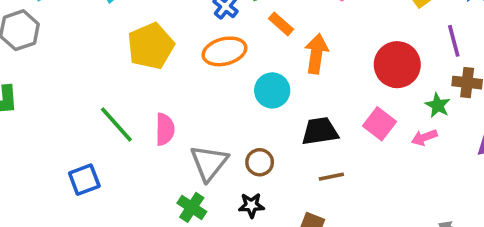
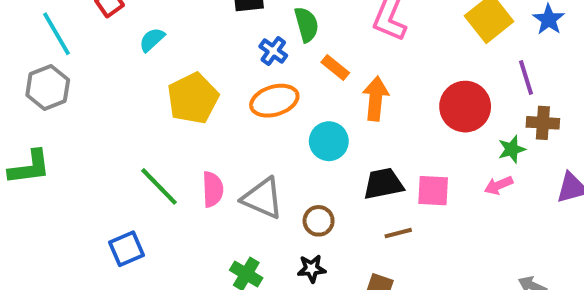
green star: (438, 105) -> (512, 149), turned 30
pink square: (380, 124) -> (433, 191), moved, turned -32
gray triangle: (209, 163) -> (262, 198), moved, turned -42

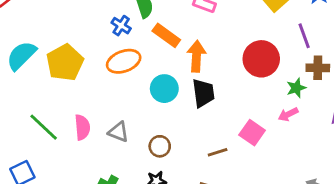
cyan semicircle: (152, 40) -> (21, 56), moved, size x1.6
orange rectangle: (335, 68) -> (166, 35), size x1.4
black trapezoid: (383, 184) -> (203, 93), moved, turned 96
pink square: (433, 191) -> (252, 133), moved, turned 35
gray triangle: (262, 198) -> (119, 132), size x0.7

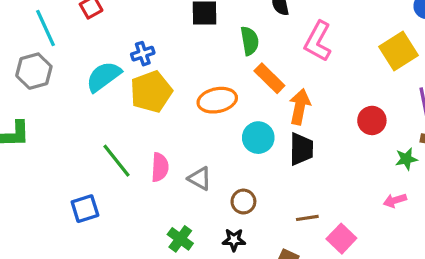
blue cross: (121, 26) -> (143, 54), moved, turned 30
red circle: (261, 59) -> (372, 120), size x0.7
pink arrow: (288, 114) -> (395, 200), moved
pink square: (252, 133) -> (341, 239), moved

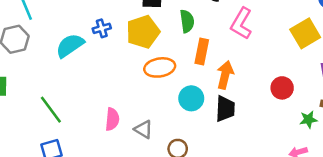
orange rectangle: (269, 78) -> (202, 51), turned 55
yellow pentagon: (151, 92) -> (143, 32), moved
green line: (116, 161) -> (51, 110), moved

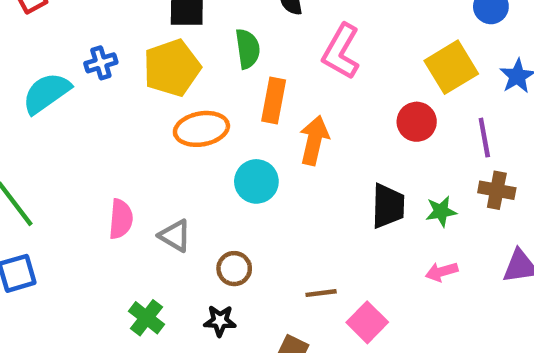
red circle: (282, 88) -> (417, 122), moved
black trapezoid: (225, 109) -> (388, 206), moved
green star: (308, 120) -> (441, 211), moved

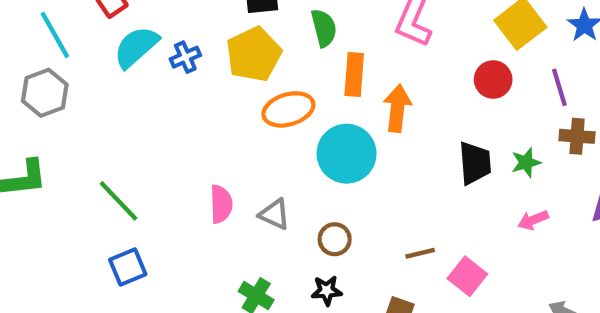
cyan semicircle: (46, 93) -> (136, 47), moved
cyan circle: (256, 181) -> (347, 154), size x1.4

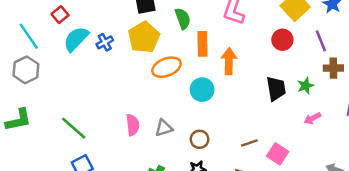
cyan circle: (347, 154) -> (202, 90), size x0.7
gray triangle: (275, 214) -> (164, 128), turned -36

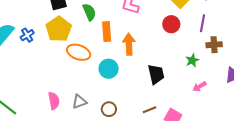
purple line: (321, 41) -> (203, 23), turned 36
orange ellipse: (166, 67) -> (79, 52), turned 45
black trapezoid: (276, 89) -> (156, 74), moved

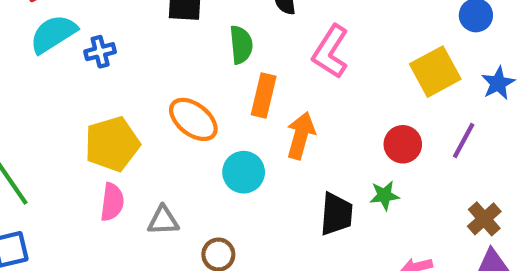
red circle: (171, 24) -> (403, 144), moved
yellow pentagon: (59, 29) -> (112, 144), moved
brown cross: (214, 45) -> (484, 219), moved, turned 35
green star: (192, 60) -> (384, 195), moved

